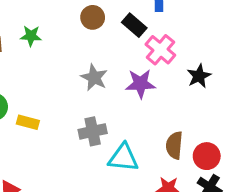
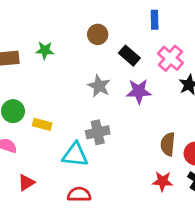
black rectangle: (134, 25) -> (129, 56), moved
pink cross: (160, 50) -> (170, 58), moved
cyan triangle: (123, 158) -> (75, 155), moved

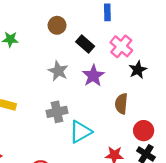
purple star: (139, 91) -> (93, 76), turned -30
brown semicircle: (168, 144) -> (121, 104), moved
cyan triangle: (75, 155) -> (80, 132), moved, turned -35

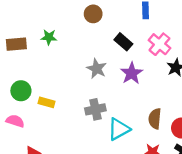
brown circle: (57, 25) -> (93, 14), moved
brown semicircle: (121, 104) -> (155, 119), moved

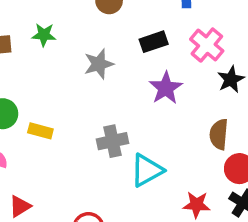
black rectangle: (123, 42) -> (154, 42), turned -60
gray star: (97, 69) -> (99, 64), moved, turned 30
brown semicircle: (155, 119) -> (219, 134), moved

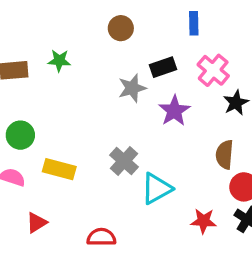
gray star: (99, 64) -> (132, 88), moved
yellow rectangle: (40, 131) -> (59, 169), moved, size x1.4
gray cross: (112, 141) -> (124, 161), turned -36

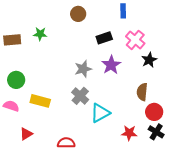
gray star: (132, 88) -> (83, 69), moved

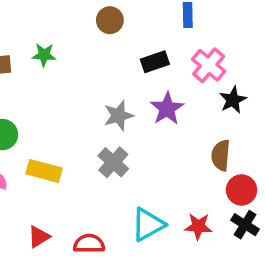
cyan triangle: (100, 113) -> (148, 225), moved
red triangle: (26, 134) -> (39, 237), moved

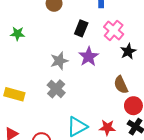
green star: (44, 55) -> (17, 34), moved
black rectangle: (155, 62) -> (81, 28), turned -49
brown semicircle: (221, 155) -> (121, 85), turned -30

